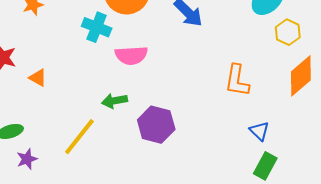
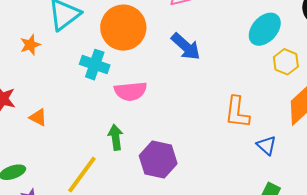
green arrow: (115, 101) -> (116, 137), turned 95
blue triangle: (259, 131) -> (266, 145), moved

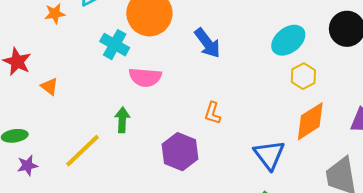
orange L-shape: (237, 112) -> (213, 113), moved, size x0.7
blue triangle: (266, 145) -> (269, 155), size x1.6
purple hexagon: (158, 160) -> (180, 152), moved

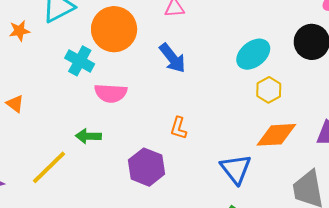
green arrow: (122, 120) -> (88, 136), turned -90
orange diamond: (310, 121) -> (276, 135), turned 30

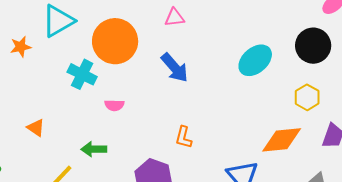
yellow hexagon: (269, 90) -> (307, 97), moved
pink semicircle: (111, 93) -> (114, 105), size x0.6
orange triangle: (15, 104) -> (36, 128), moved

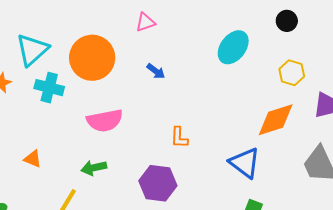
black circle: (313, 46) -> (287, 21), size x0.6
blue arrow: (175, 68) -> (156, 71), size x0.6
cyan cross: (82, 74) -> (49, 88), moved
pink semicircle: (114, 105) -> (105, 121), size x1.8

